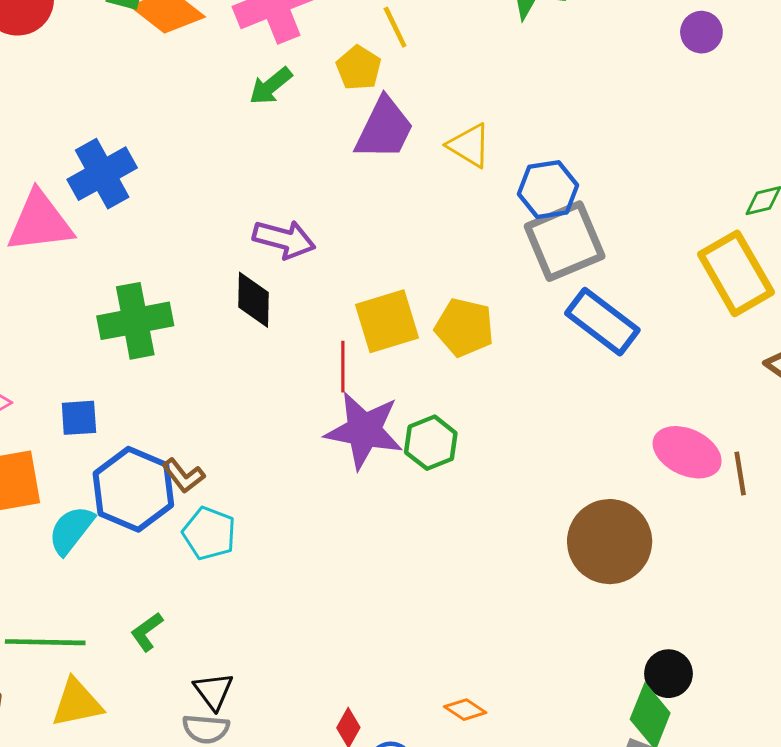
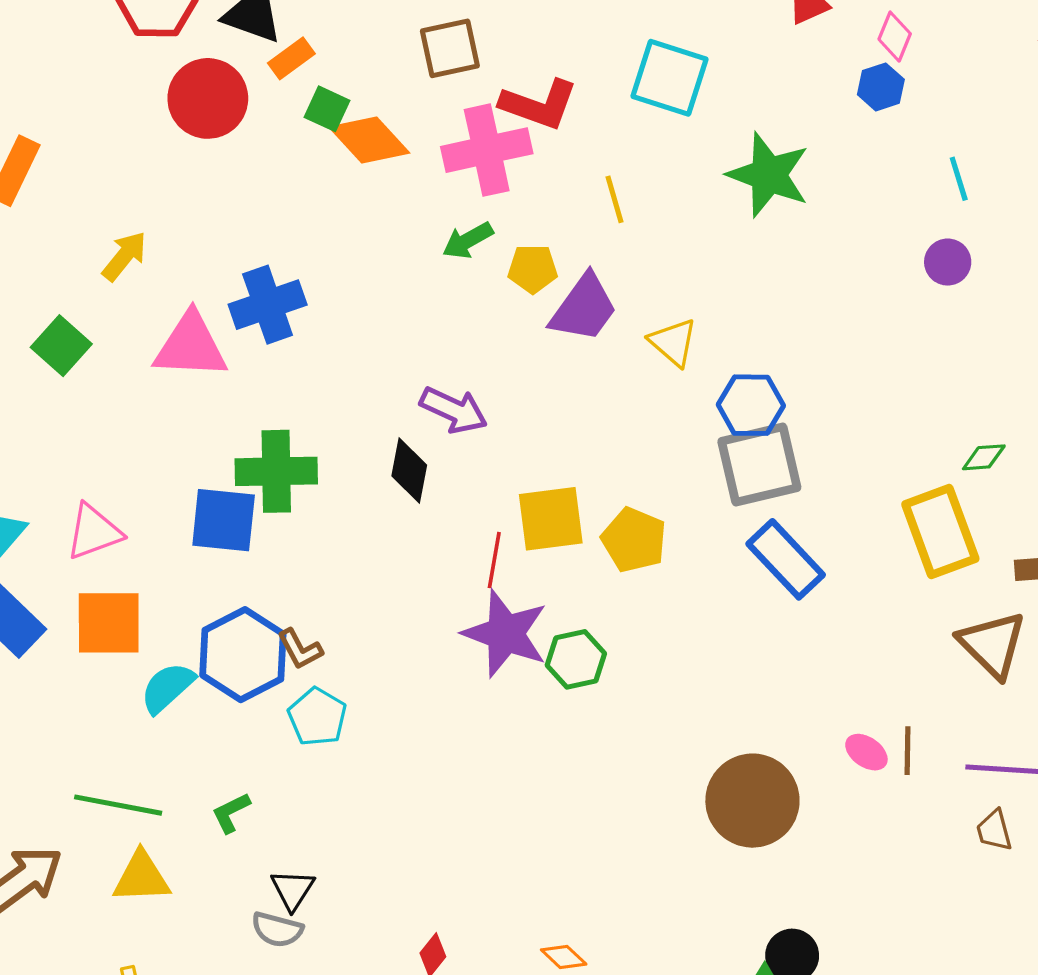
yellow pentagon: (359, 68) -> (533, 269), moved, turned 30
blue square: (79, 418) -> (224, 520), moved, size x1.6
pink ellipse: (687, 452) -> (866, 752), moved, size x0.6

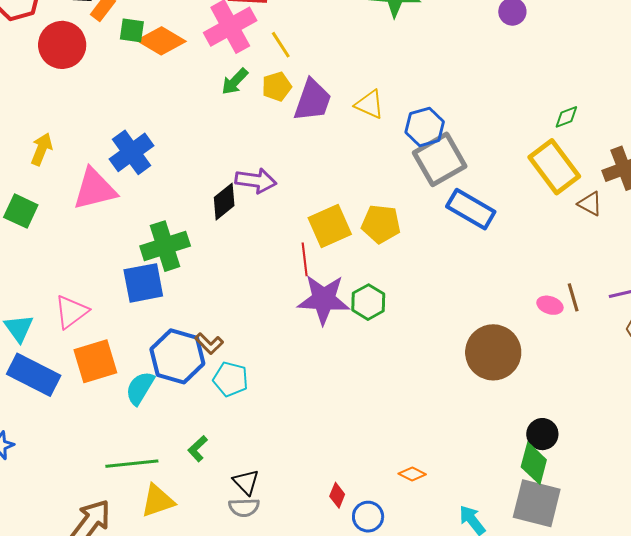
yellow line: (614, 199) -> (281, 45), moved
black diamond: (409, 470) -> (224, 202), moved, turned 57
brown triangle: (992, 644) -> (590, 204), moved, size x0.6

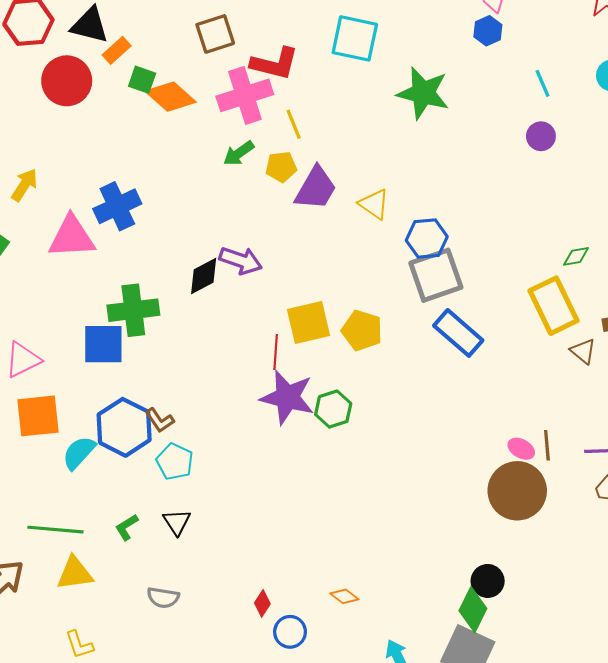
brown circle: (493, 352) -> (517, 491), moved
black triangle: (246, 482) -> (177, 522), moved

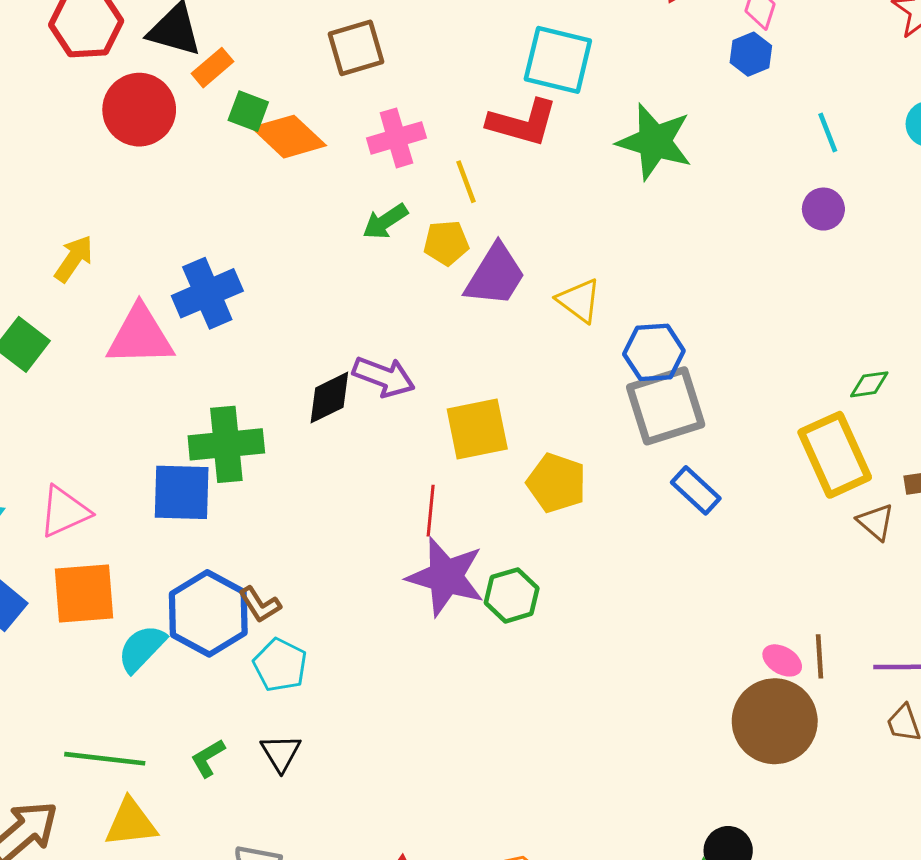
red L-shape: (275, 64) -> (523, 123), moved
pink cross: (245, 95) -> (396, 138), size x0.7
yellow square: (308, 322) -> (477, 429), moved
blue rectangle: (458, 333) -> (696, 490), size x0.7

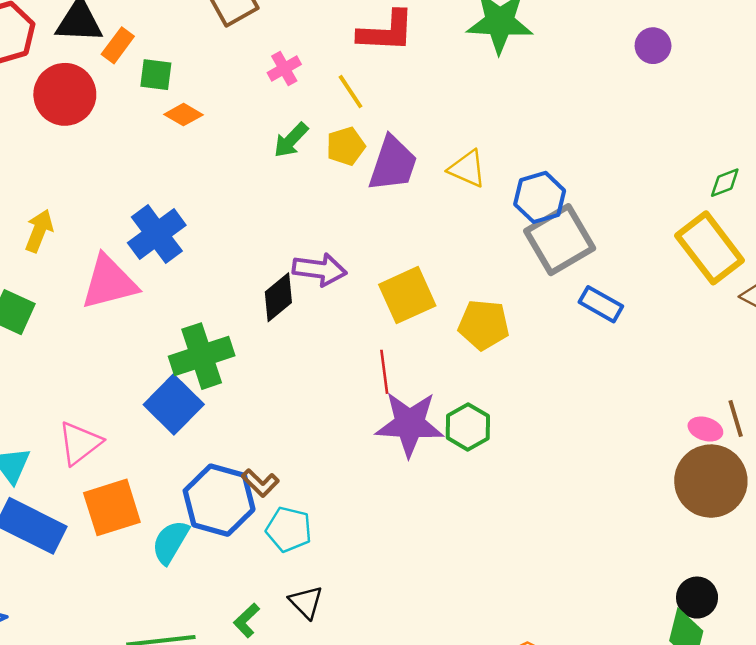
orange diamond: (289, 137) -> (183, 115), moved, size x0.6
pink cross: (396, 138) -> (284, 68), size x0.7
blue square: (182, 492) -> (174, 404), turned -34

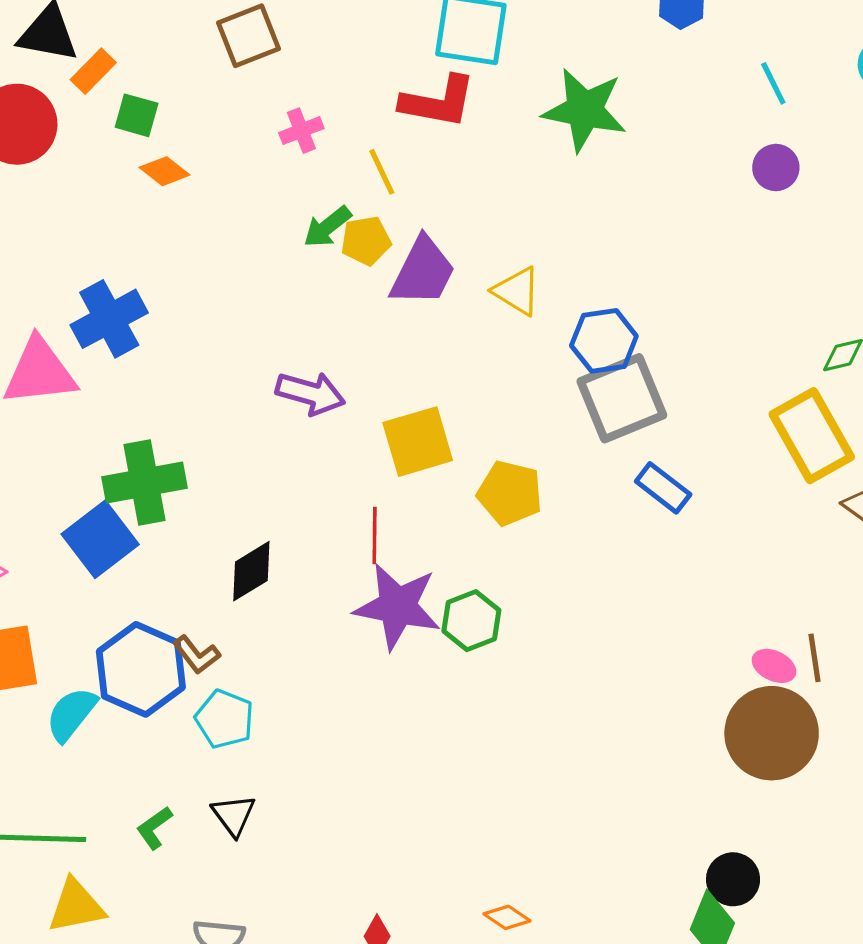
green arrow: (291, 140) -> (327, 227), moved
black diamond: (278, 297) -> (251, 571), moved

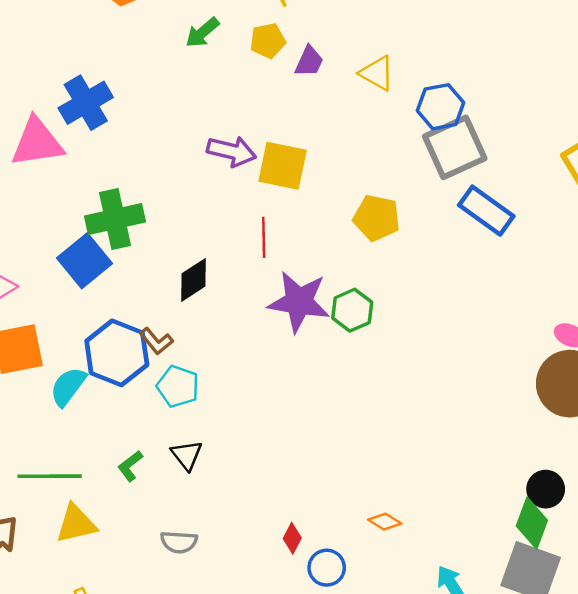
green arrow: (327, 227) -> (202, 32), moved
purple trapezoid: (423, 272) -> (309, 61), size x0.6
yellow square: (418, 442) -> (283, 166), moved, turned 30
blue rectangle: (663, 488) -> (486, 211), size x1.4
red line: (375, 535) -> (264, 237), moved

